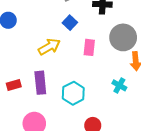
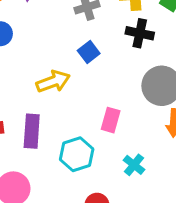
pink rectangle: (89, 47) -> (111, 120), moved
cyan cross: (119, 85) -> (134, 165), moved

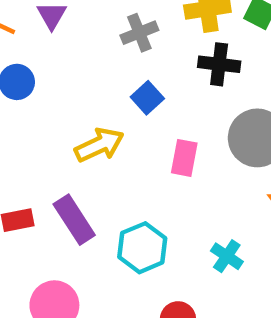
pink rectangle: (111, 120) -> (184, 158), moved
purple rectangle: (32, 131) -> (74, 220), turned -32

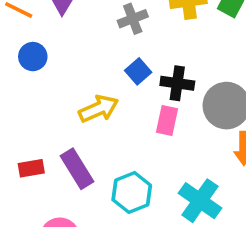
black cross: (219, 64) -> (177, 83), moved
cyan cross: (227, 256) -> (200, 201), size x1.6

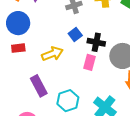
blue circle: (33, 57) -> (18, 23), size x1.5
red rectangle: (31, 168) -> (18, 48), moved

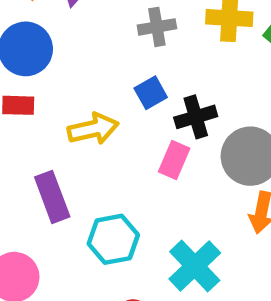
black cross: (96, 42) -> (196, 117), turned -36

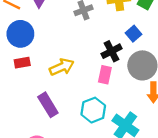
blue square: (151, 93) -> (133, 34), moved
cyan hexagon: (113, 239) -> (93, 110), moved

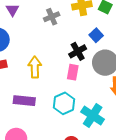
yellow arrow: (62, 67) -> (35, 67), turned -65
purple rectangle: (48, 105) -> (24, 101), turned -50

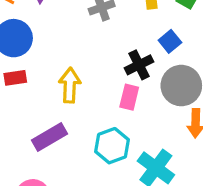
purple rectangle: (24, 101) -> (50, 137), turned -40

